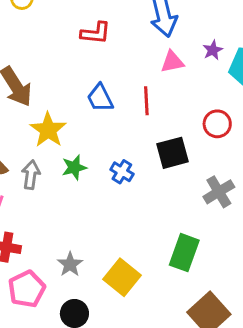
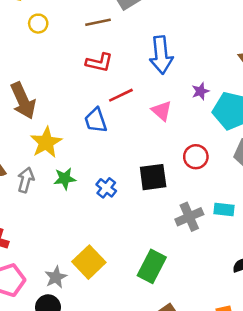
pink triangle: (172, 62) -> (162, 111), moved, turned 45
red line: (146, 101) -> (121, 95), moved, turned 60
gray star: (70, 264) -> (56, 277), moved
yellow square: (122, 277) -> (89, 262), moved

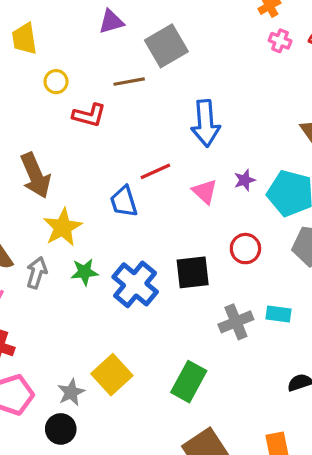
red L-shape: (99, 63) -> (89, 115), moved
purple star: (200, 91) -> (245, 180), moved
blue cross: (106, 188) -> (135, 284), size x1.8

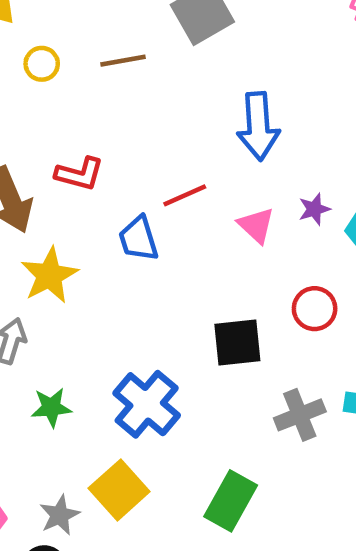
brown line: (129, 82) -> (123, 61), moved
red L-shape: (89, 115) -> (80, 174), moved
green star: (84, 272) -> (51, 407), moved
blue cross: (135, 284) -> (147, 404), moved

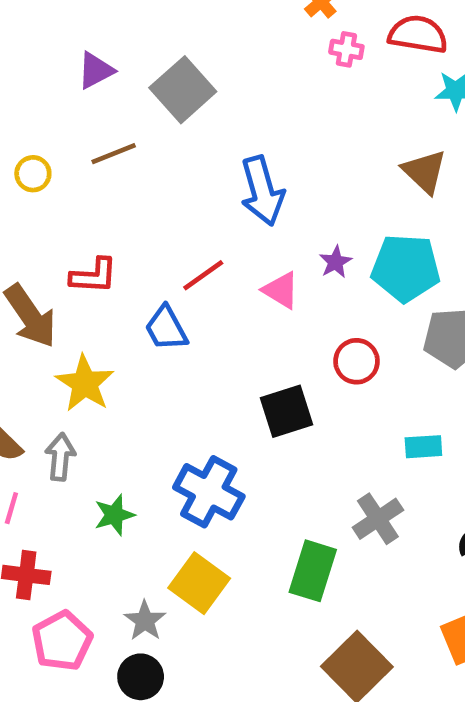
gray cross: (300, 415) -> (378, 519), moved

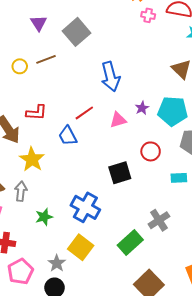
purple triangle: (96, 71) -> (39, 23), turned -36
yellow circle: (33, 174) -> (20, 66), moved
pink triangle: (281, 290) -> (118, 120), turned -48
cyan rectangle: (423, 447) -> (179, 178), moved
green rectangle: (313, 571) -> (130, 243), turned 30

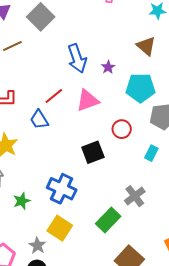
purple star: (142, 108) -> (108, 67), moved
pink triangle: (118, 120) -> (88, 100), size x1.4
cyan rectangle: (179, 178) -> (151, 153), turned -56

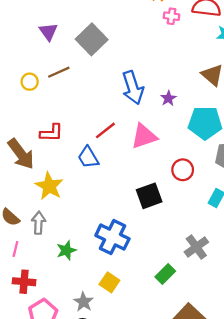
green rectangle: (108, 220) -> (165, 274), size x0.7
yellow square: (60, 228) -> (109, 282), size x0.7

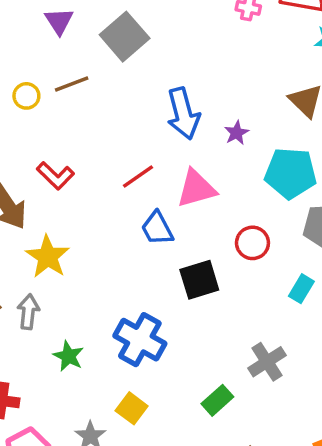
red L-shape: (51, 133) -> (55, 176), turned 40
blue trapezoid: (88, 157) -> (157, 228), moved
green star: (66, 250) -> (68, 356), turned -30

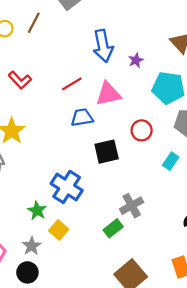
brown line: (72, 84) -> (34, 23), turned -45
blue trapezoid: (157, 228) -> (82, 117), turned 105
green star: (68, 356) -> (37, 211), moved
gray cross: (267, 362) -> (132, 206), moved

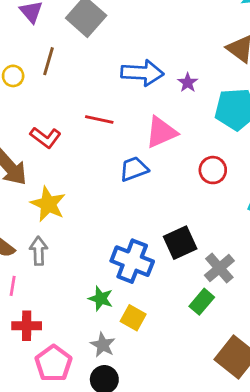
blue arrow: (103, 46) -> (142, 73), turned -64
red line: (72, 84) -> (99, 120), moved, turned 55
black square: (107, 152) -> (180, 243), moved

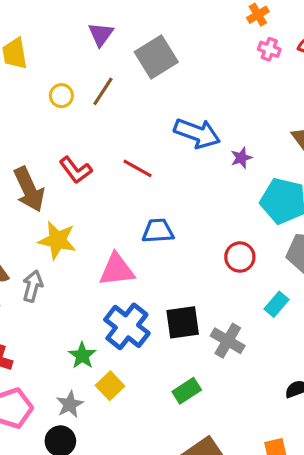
pink triangle: (161, 132) -> (117, 270), moved
yellow star: (48, 204) -> (57, 240), turned -30
gray cross: (219, 268) -> (228, 341), moved, turned -36

